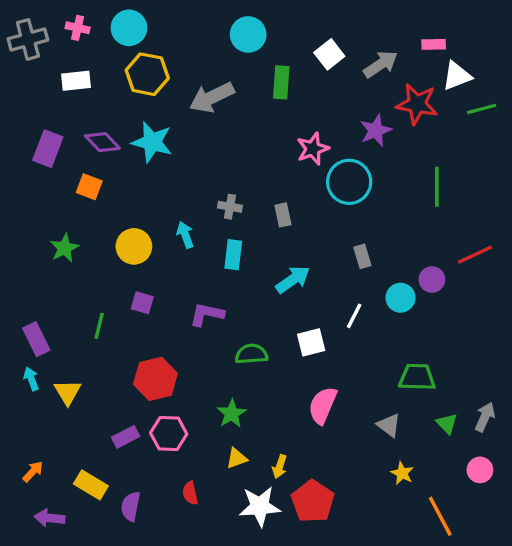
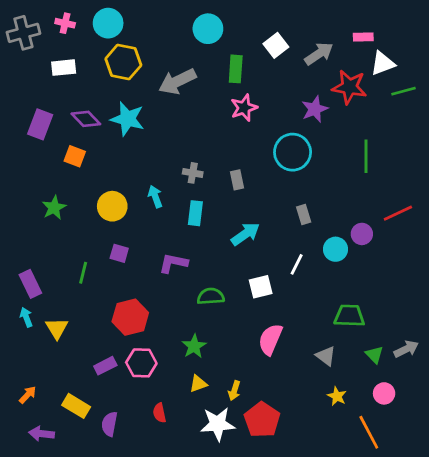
pink star: (313, 149) -> (244, 108), moved
gray arrow: (485, 417) -> (406, 349), turned 40
pink circle: (480, 470) -> (384, 393), moved

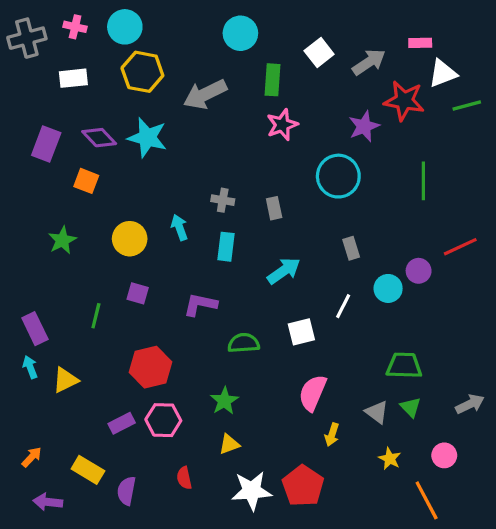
yellow triangle: (57, 328) -> (65, 380), turned 35
green triangle: (374, 355) -> (411, 407), moved
yellow arrow: (234, 391) -> (332, 435), moved

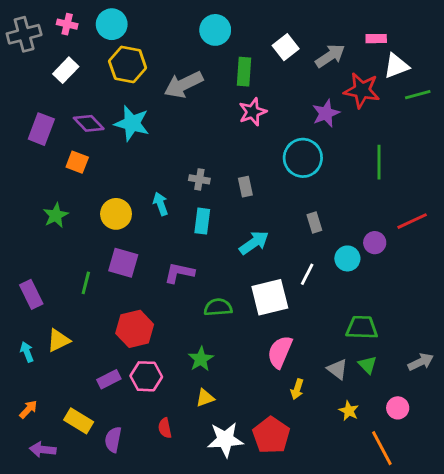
white rectangle: (73, 78) -> (66, 70), turned -40
purple square: (138, 293) -> (123, 263), size x1.5
white square: (301, 332) -> (270, 297), size x1.5
cyan arrow: (30, 367) -> (27, 352), moved

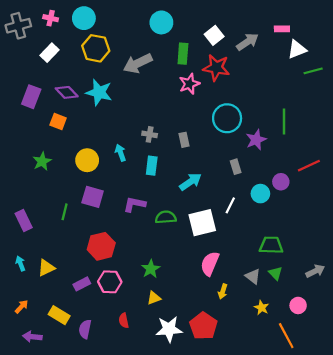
red star: (362, 90) -> (216, 68), moved
purple star: (326, 113) -> (256, 140), moved
green semicircle: (218, 307) -> (166, 217), moved
yellow triangle: (59, 340) -> (46, 268), moved

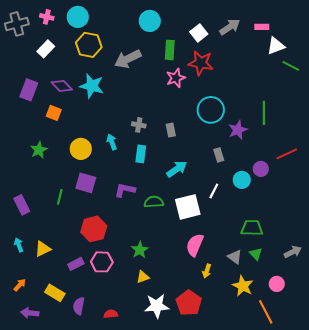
gray arrow: (247, 42) -> (230, 27), moved
green line: (313, 71) -> (291, 66), turned 42
yellow star: (261, 308) -> (243, 286), size x1.5
red semicircle: (124, 321) -> (111, 314), moved, turned 96

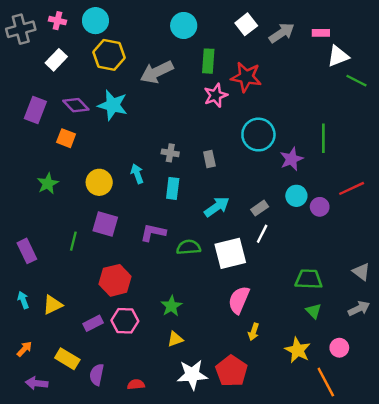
white square: (199, 33) -> (246, 24), moved
gray rectangle: (219, 155) -> (260, 208), moved, turned 72
cyan circle: (242, 180) -> (296, 196), moved
gray triangle: (235, 257) -> (361, 272), moved

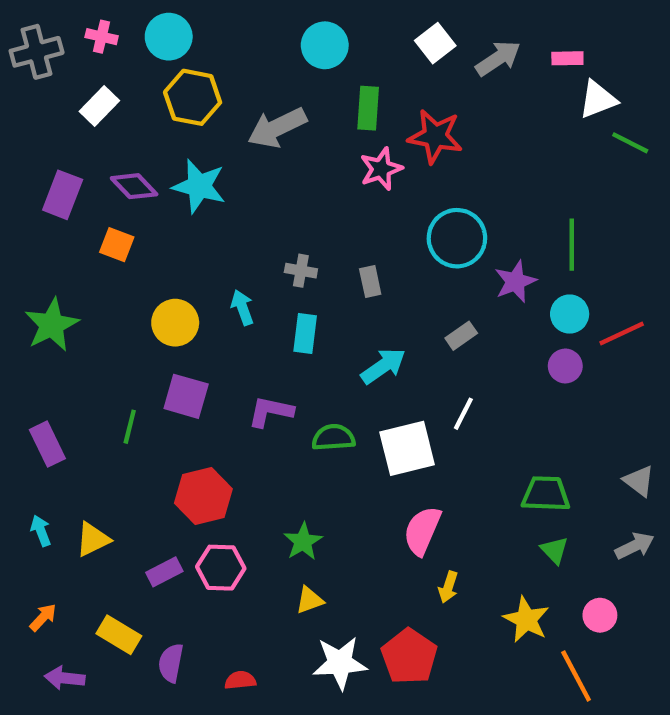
green star: (48, 184) -> (52, 325), moved, size x1.4
cyan circle: (296, 196) -> (570, 314), moved
gray rectangle: (260, 208) -> (461, 336), moved

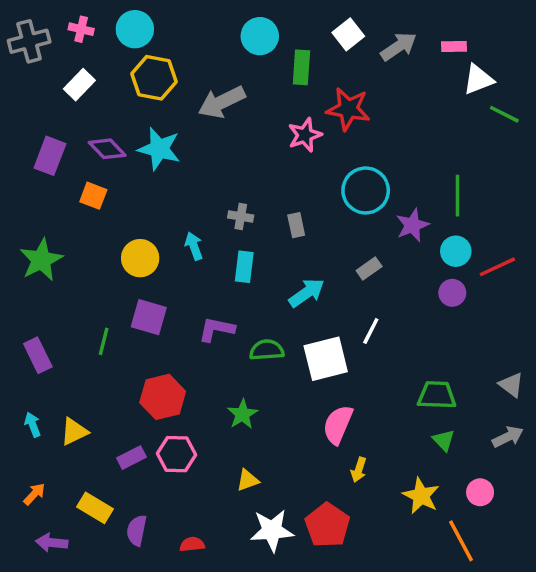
green rectangle: (368, 108) -> (301, 67), moved
green star: (303, 542) -> (242, 414), moved

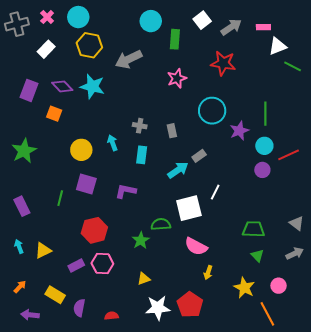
pink cross: (81, 29) -> (47, 17), turned 32
red star: (348, 109) -> (223, 63), moved
gray rectangle: (369, 269) -> (199, 156), moved
green semicircle: (267, 350) -> (161, 224), moved
pink semicircle: (338, 425) -> (196, 246), turned -85

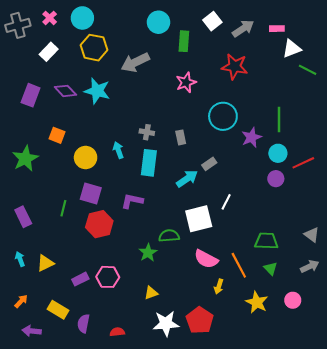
orange square: (54, 114) -> (57, 135), moved
cyan rectangle: (142, 155) -> (149, 163), size x1.4
red hexagon: (94, 230) -> (99, 224), moved
orange line: (267, 314) -> (239, 265), moved

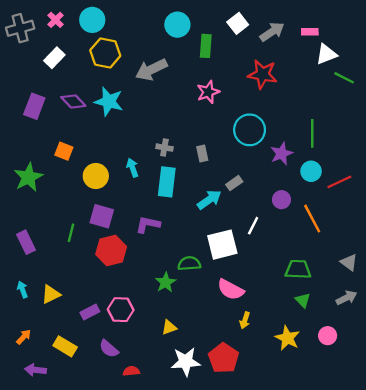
purple circle: (276, 179) -> (281, 200), moved
orange line: (239, 265) -> (312, 219), moved
purple semicircle: (83, 323) -> (109, 349), moved, turned -60

